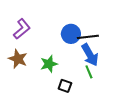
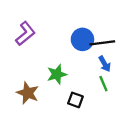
blue arrow: (90, 55) -> (105, 64), size x0.6
brown star: (18, 59) -> (28, 93), moved

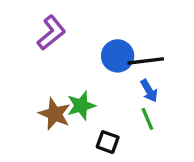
purple L-shape: (25, 34) -> (51, 33), moved
brown star: (28, 93) -> (55, 114), moved

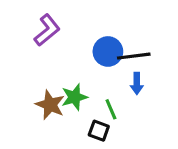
blue arrow: (149, 91) -> (137, 83), turned 30
green line: (147, 119) -> (111, 109), moved

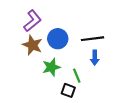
blue circle: (108, 51) -> (58, 39), moved
brown star: (50, 105) -> (32, 45), moved

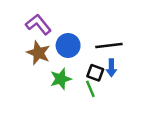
purple L-shape: (32, 21) -> (38, 24), turned -90
black square: (68, 90) -> (95, 73), moved

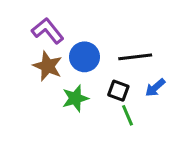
blue arrow: (111, 68) -> (155, 88), moved, turned 49
green line: (90, 89) -> (128, 115), moved

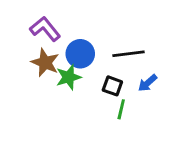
green star: (75, 98) -> (69, 77), moved
green line: (128, 115) -> (121, 109), turned 36

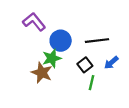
brown star: (45, 63) -> (42, 73), moved
black square: (112, 86) -> (85, 65), turned 32

